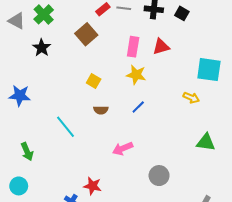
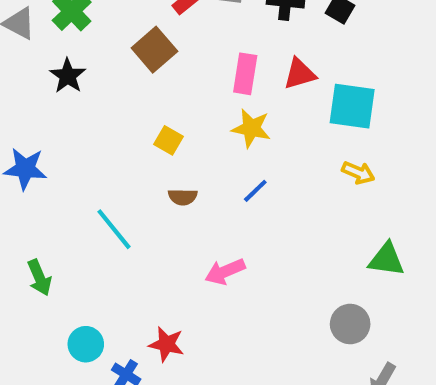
cyan square: (209, 70) -> (352, 106), moved
gray circle: (159, 176) -> (350, 324), moved
cyan circle: (19, 186) -> (86, 344), moved

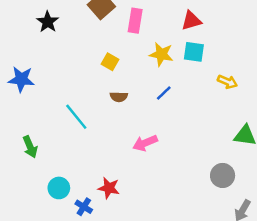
pink rectangle: (245, 74) -> (135, 21), moved
cyan square: (352, 106) -> (194, 52), moved, size x0.7

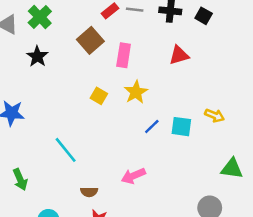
cyan square: (194, 52) -> (181, 127), moved
yellow star: (161, 54) -> (136, 92), moved, turned 30
brown semicircle: (119, 97) -> (89, 192), moved

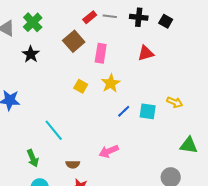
green arrow: (20, 180) -> (33, 158), moved

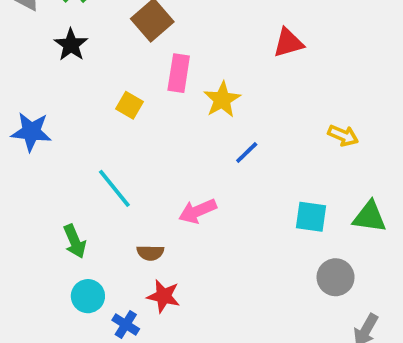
pink rectangle: (101, 53) -> (179, 73), moved
yellow square: (81, 86) -> (130, 105), moved
cyan square: (148, 111) -> (311, 217), moved
pink arrow: (109, 151) -> (198, 211), moved

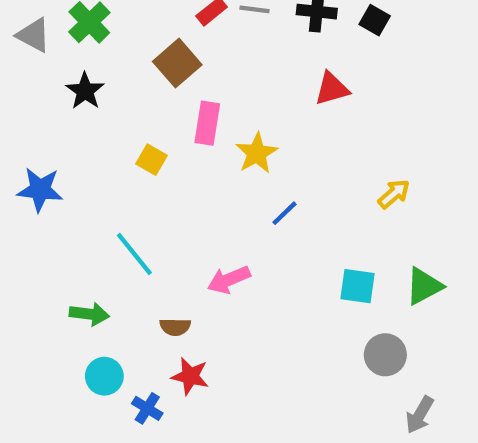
yellow arrow: (343, 135) -> (394, 194), turned -64
green triangle: (370, 217) -> (424, 286), turned -36
green arrow: (75, 241) -> (89, 314), turned -60

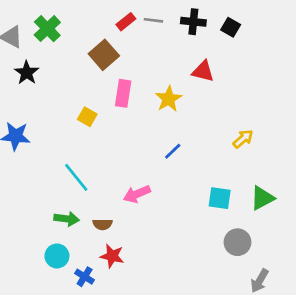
red triangle: (332, 89) -> (203, 71), turned 30
black star: (85, 91) -> (27, 73), moved
yellow star: (257, 153) -> (169, 99), moved
green arrow: (89, 314) -> (67, 219), moved

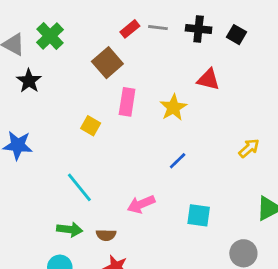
cyan square: (220, 198) -> (199, 215), moved

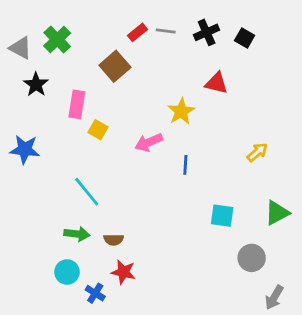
black cross: (199, 29) -> (207, 32), turned -30
pink rectangle: (127, 102) -> (77, 104), moved
blue line: (178, 161) -> (185, 165), turned -42
pink arrow: (141, 204) -> (149, 142), moved
cyan square: (199, 215) -> (222, 216), moved

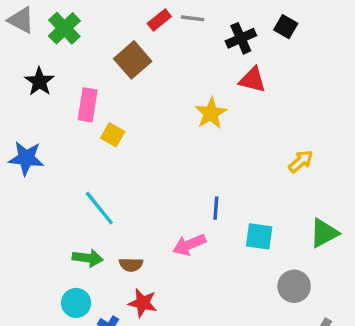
black cross: (207, 32) -> (241, 38), moved
gray triangle: (20, 48) -> (21, 20), moved
pink arrow: (149, 142) -> (189, 245), moved
blue line: (185, 165) -> (216, 208), moved

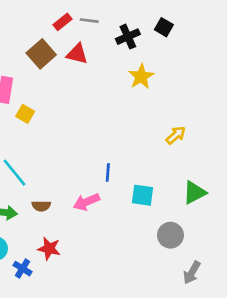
red triangle: (252, 80) -> (77, 54), moved
yellow star: (211, 113) -> (141, 77), moved
brown semicircle: (131, 265) -> (41, 206), moved

